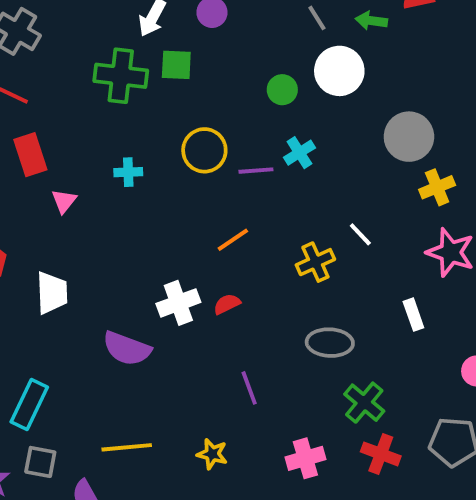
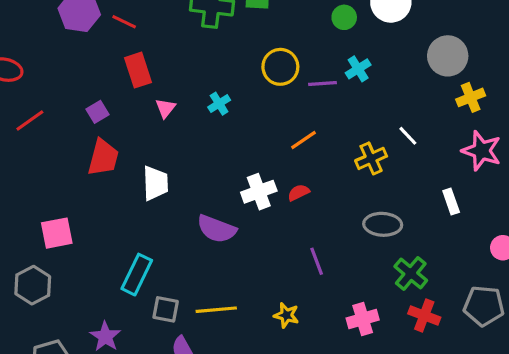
cyan cross: (128, 172) -> (219, 104), moved, turned -30
gray square: (40, 462) -> (166, 309), moved

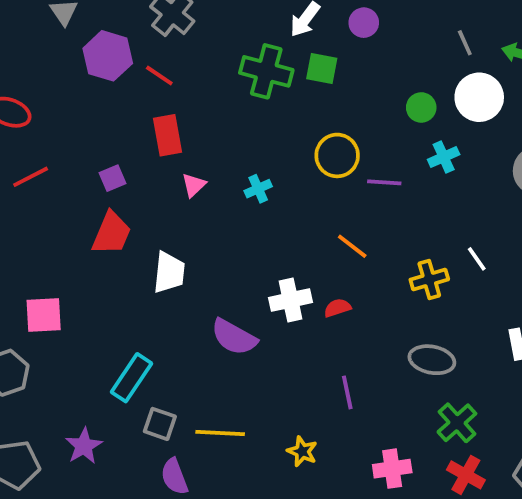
cyan cross: (358, 69) -> (444, 157), moved
orange line: (303, 140) -> (352, 246), turned 64

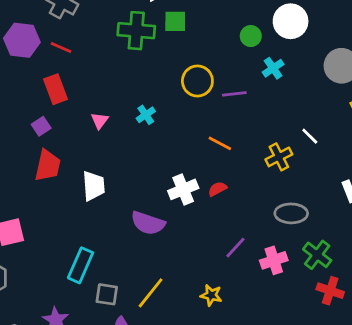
red rectangle: (168, 135) -> (55, 89), moved
purple line: (347, 392) -> (235, 248), turned 65
yellow line: (220, 433) -> (151, 293), turned -44
pink cross: (392, 469) -> (274, 260), moved

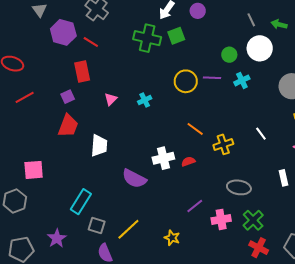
green square: (175, 21) -> (176, 36), turned -30
purple line: (234, 94) -> (212, 78), moved
yellow cross: (279, 157) -> (223, 144), moved

